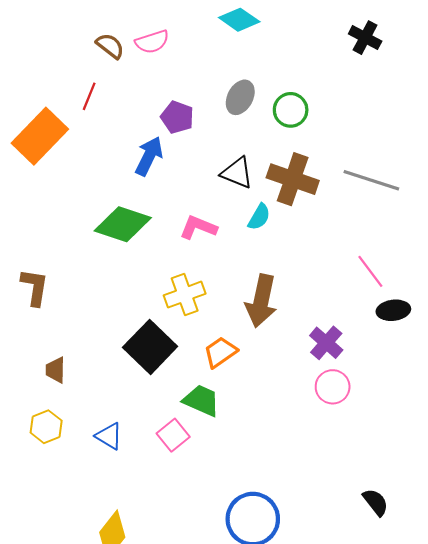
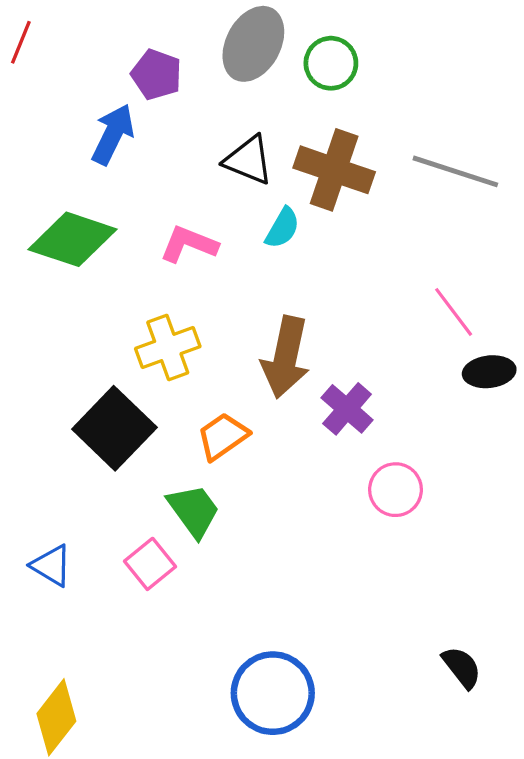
gray ellipse: (240, 97) -> (253, 44), size x1.4
purple cross: (326, 343) -> (347, 409), moved
green trapezoid: (201, 400) -> (194, 511), turned 30

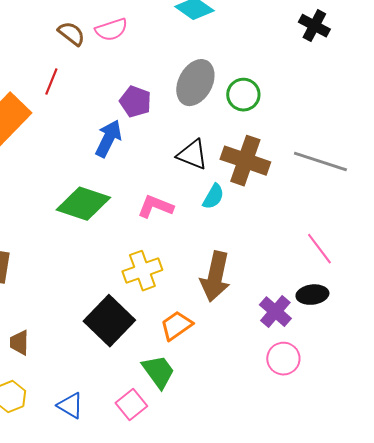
black ellipse: (489, 372) -> (312, 295), moved
purple cross: (347, 409) -> (275, 312), moved

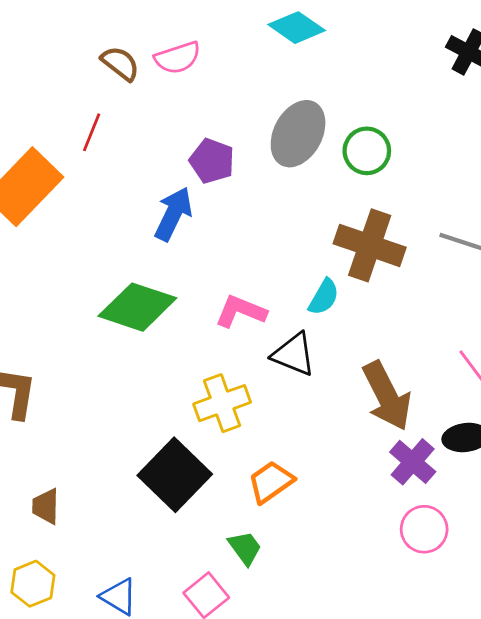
black triangle: (192, 155) -> (294, 354), moved
brown arrow: (215, 277) -> (387, 396), moved, turned -39
green trapezoid: (158, 372) -> (245, 548), size x0.7

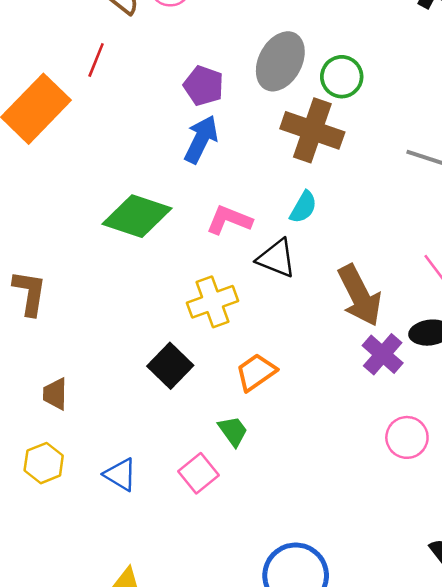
blue arrow: (173, 214) -> (201, 139), moved
brown cross: (370, 245) -> (312, 130), moved
black square: (175, 475) -> (170, 366), size x0.7
pink circle: (424, 529) -> (407, 437), moved

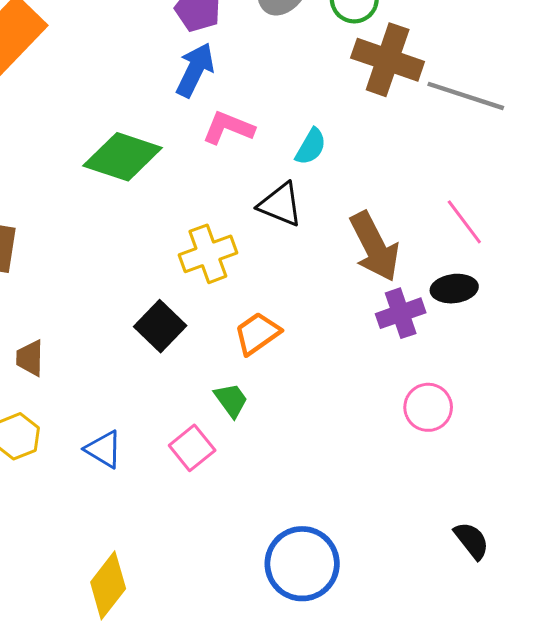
brown cross: (312, 130) -> (388, 60), moved
pink L-shape: (229, 220) -> (228, 128), moved
purple cross: (383, 354) -> (401, 313), turned 30

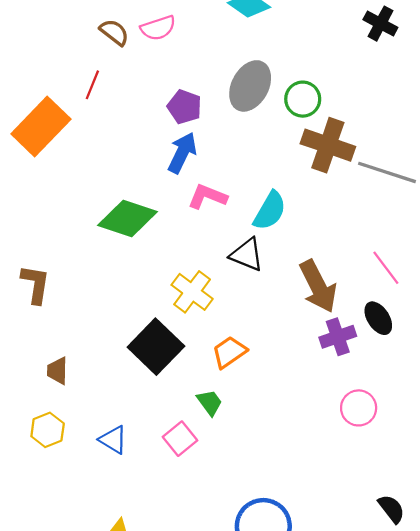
cyan semicircle: (311, 147) -> (270, 211), size x1.4
yellow cross: (208, 254) -> (192, 292), turned -33
black ellipse: (454, 289) -> (378, 318), turned 64
black square: (160, 326) -> (156, 347), size x1.4

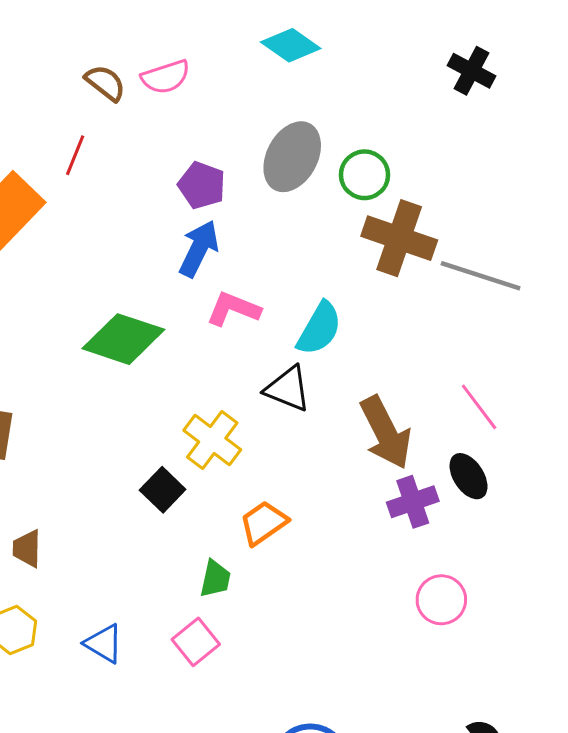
black square: (156, 347) -> (163, 490), moved, size x0.6
green trapezoid: (210, 403) -> (215, 579), moved, turned 48

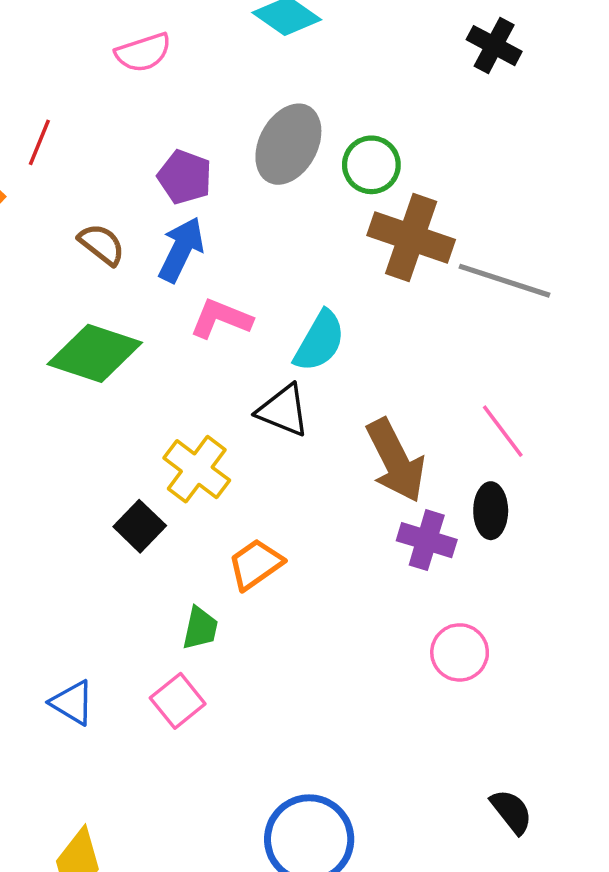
brown semicircle: (105, 83) -> (102, 244), moved
black ellipse: (469, 476) -> (491, 511), turned 33
purple cross: (413, 502) -> (427, 540), turned 36

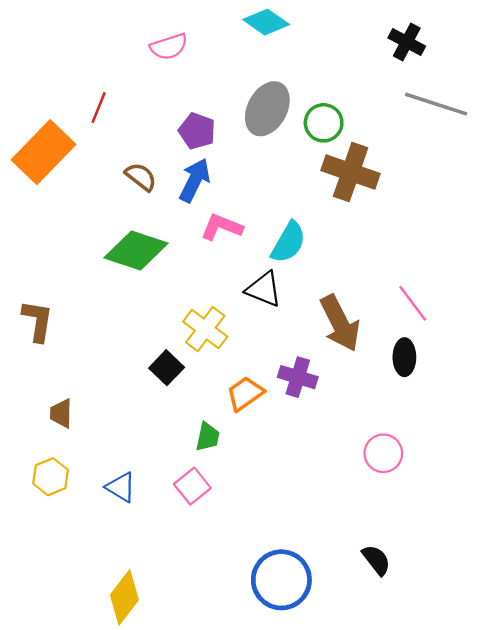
gray line: (505, 281) -> (436, 104), moved
purple cross: (427, 540) -> (298, 377), moved
black semicircle: (511, 812) -> (376, 560), moved

